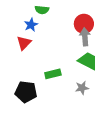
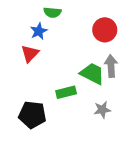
gray arrow: (85, 37) -> (111, 66), moved
green trapezoid: (88, 61) -> (92, 74), moved

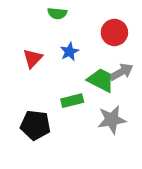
blue star: (39, 31) -> (69, 52), moved
gray arrow: (111, 66) -> (121, 72), turned 65
gray star: (102, 110) -> (112, 120), size x1.5

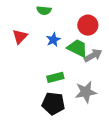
red triangle: (33, 58) -> (20, 37), moved
green trapezoid: (101, 80) -> (77, 48), moved
black pentagon: (35, 125) -> (53, 104), moved

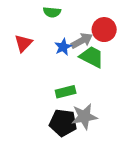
gray arrow: (93, 55) -> (82, 41), moved
gray star: (86, 92) -> (84, 117), moved

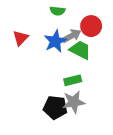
green semicircle: (52, 12) -> (57, 11), moved
blue star: (63, 47) -> (55, 41), size x1.5
green rectangle: (66, 92) -> (73, 80), moved

